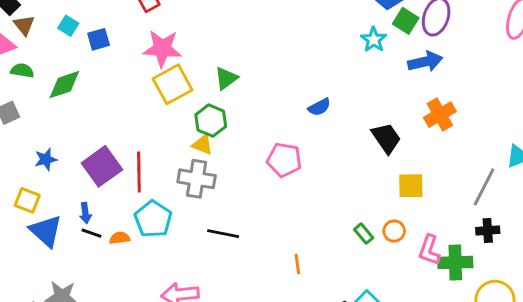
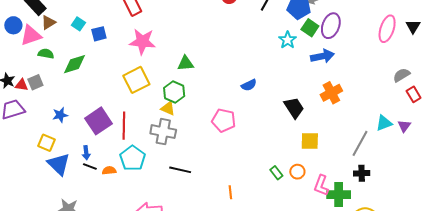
brown triangle: (24, 25) -> (48, 22), turned 35
green triangle: (226, 78) -> (186, 63), turned 30
yellow square: (173, 84) -> (136, 80), moved

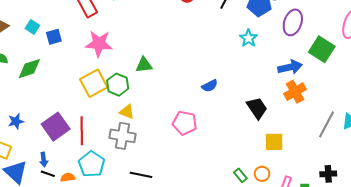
green square: (310, 28) -> (322, 49), moved, size x1.4
blue arrow: (322, 56) -> (290, 67), moved
green hexagon: (174, 92) -> (118, 85), moved
gray line: (360, 143) -> (327, 124), moved

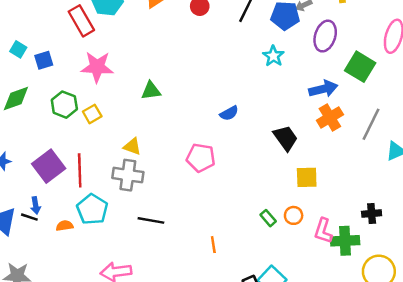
yellow square: (94, 83) -> (92, 114), size x0.6
green hexagon: (118, 85) -> (64, 105), moved
gray line: (327, 124) -> (371, 124), moved
black line: (48, 174) -> (29, 217), moved

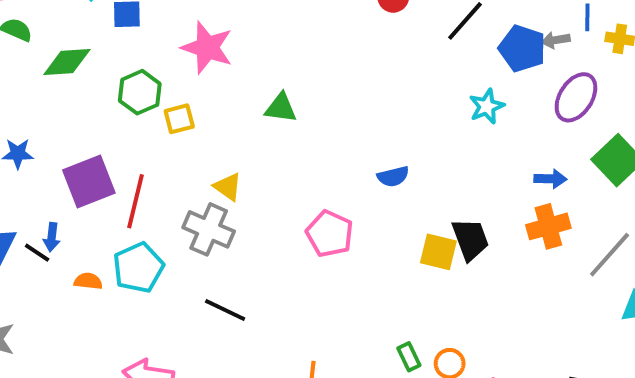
blue arrow: (323, 89) -> (550, 179), size x0.7
yellow square: (307, 177) -> (438, 252), moved

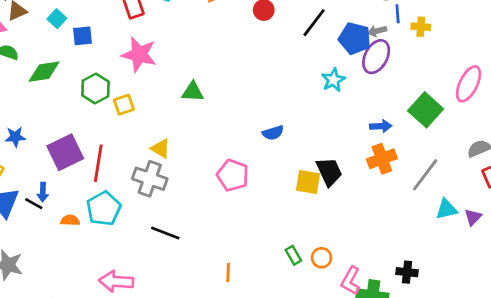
purple ellipse: (576, 97) -> (376, 57), moved

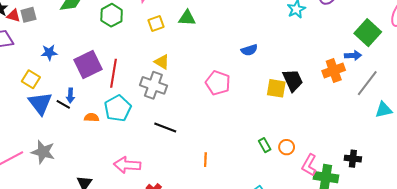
yellow square: (124, 105) -> (156, 24), moved
blue arrow: (381, 126) -> (353, 55), moved
orange line: (228, 272) -> (205, 160), moved

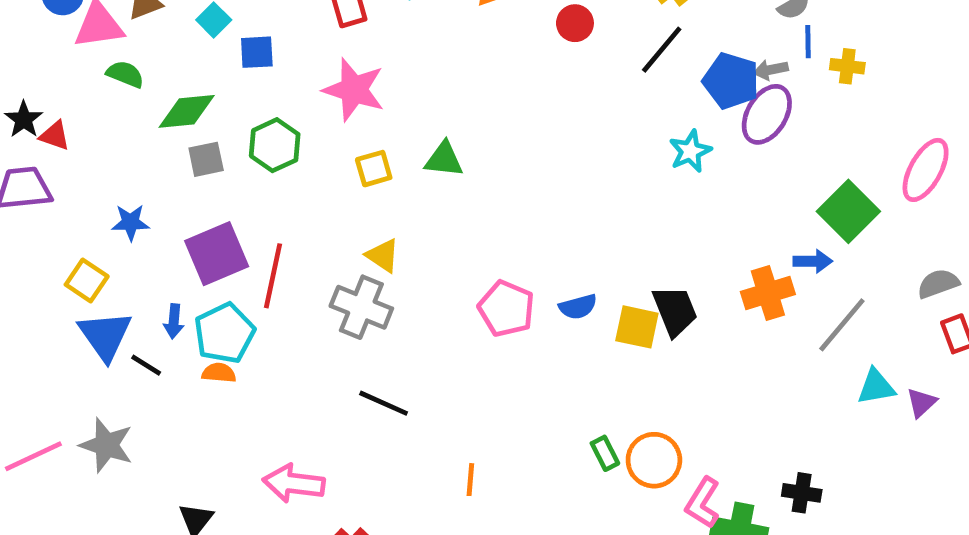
gray square: (28, 15) -> (206, 159), moved
blue semicircle: (249, 50) -> (578, 307), moved
black line: (63, 104) -> (146, 365), moved
cyan pentagon: (118, 108) -> (224, 333), moved
orange circle: (287, 147) -> (654, 460), size x1.5

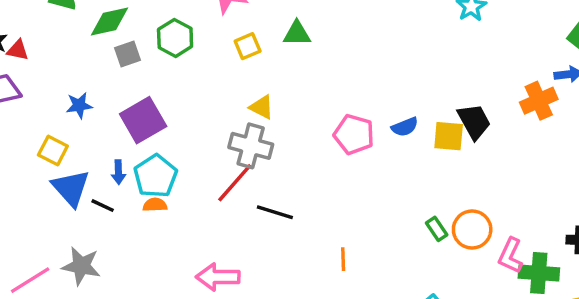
red line: (273, 276) -> (235, 183), moved, turned 36

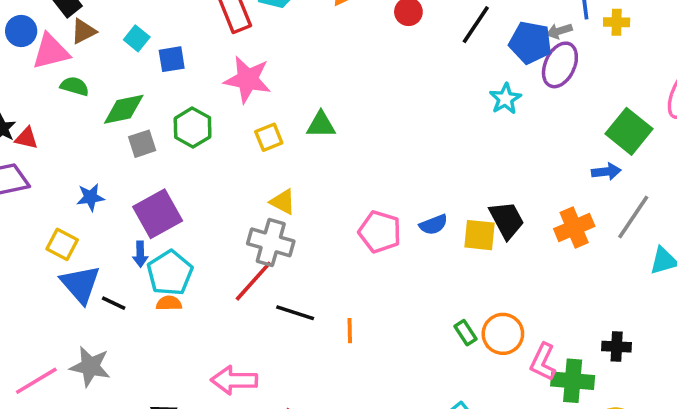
orange cross: (539, 101) -> (574, 228), moved
blue arrow: (118, 172) -> (140, 254), moved
orange line: (343, 259) -> (350, 331), moved

